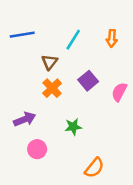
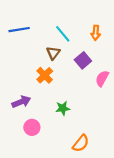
cyan line: (73, 40) -> (63, 34), turned -72
brown triangle: (50, 62) -> (53, 53), moved
purple square: (88, 81) -> (83, 60), moved

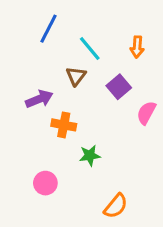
blue line: (19, 30) -> (48, 29), moved, turned -54
orange cross: (45, 75) -> (64, 125), moved, turned -35
purple arrow: (21, 102) -> (39, 99), moved

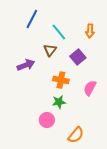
pink semicircle: (146, 113) -> (90, 88), moved
orange cross: (64, 125) -> (61, 80), moved
pink circle: (45, 183) -> (47, 120), moved

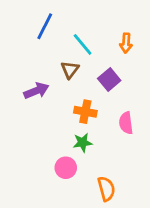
pink semicircle: (90, 88) -> (126, 123), turned -35
orange semicircle: (76, 135) -> (106, 189), turned -54

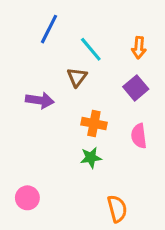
purple square: (109, 79) -> (136, 88), moved
purple arrow: (36, 91) -> (40, 100), turned 30
pink circle: (66, 168) -> (27, 198), moved

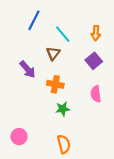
purple arrow: (40, 100) -> (28, 69), turned 42
orange cross: (94, 124) -> (55, 84), moved
orange semicircle: (117, 209) -> (64, 144), moved

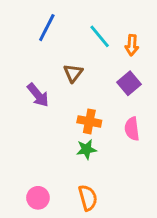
cyan line: (63, 34) -> (100, 36), moved
orange cross: (55, 84) -> (89, 121), moved
pink circle: (19, 137) -> (38, 198), moved

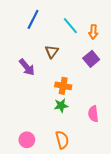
pink semicircle: (132, 129) -> (93, 114), moved

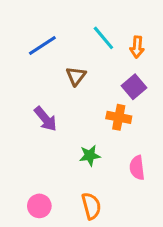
blue line: (33, 19) -> (42, 46), moved, turned 30
purple arrow: (27, 67) -> (45, 119), moved
orange cross: (63, 86) -> (119, 117), moved

